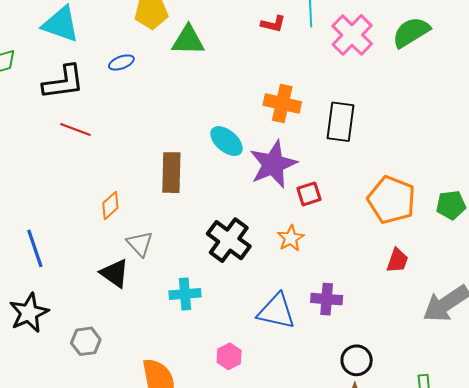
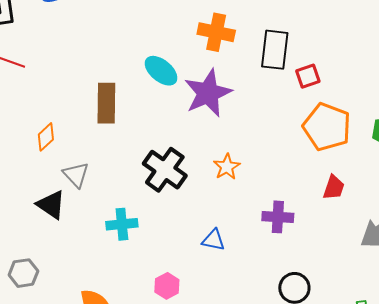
red square: (309, 194) -> (308, 76), moved
purple cross: (327, 299) -> (278, 217), moved
blue triangle: (276, 311) -> (213, 240), size x0.6

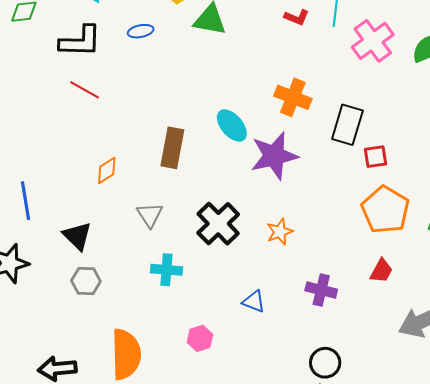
gray triangle: (76, 175) -> (150, 215), moved
black triangle: (51, 205) -> (77, 236), moved
gray hexagon: (23, 273) -> (86, 281), moved

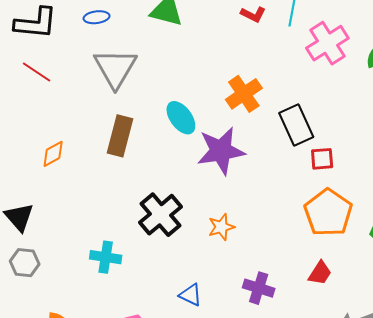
orange cross: (293, 97) -> (244, 94), turned 30
black rectangle: (347, 125) -> (296, 125), turned -45
gray triangle: (150, 215) -> (115, 68), moved, size x1.6

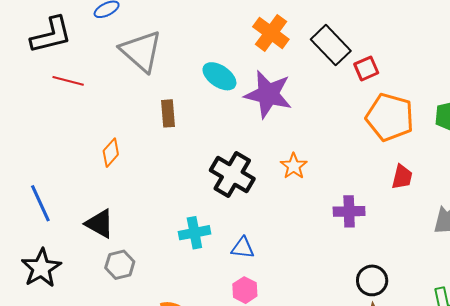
brown rectangle: (120, 136) -> (168, 113), size x0.7
purple star: (221, 151) -> (268, 94), turned -30
blue triangle: (191, 295) -> (243, 248), moved

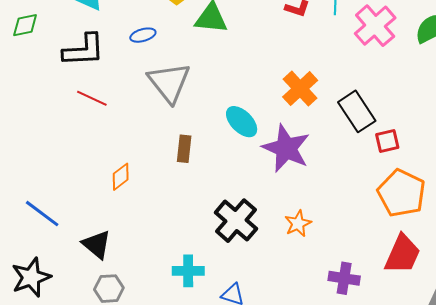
red trapezoid: (402, 177) -> (402, 254), size x1.6
blue line: (40, 203) -> (42, 214), turned -39

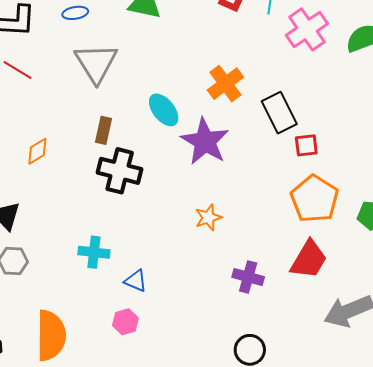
black cross: (236, 221) -> (120, 171), moved, turned -33

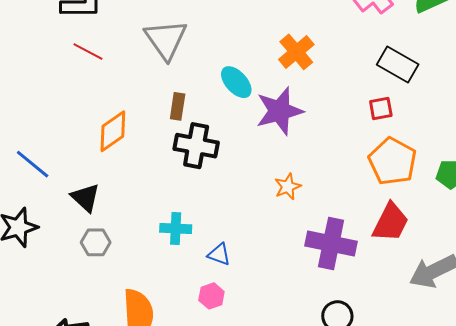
black rectangle: (279, 113) -> (398, 64), moved, turned -30
purple star: (205, 141) -> (279, 111), turned 30
orange diamond: (37, 151) -> (113, 131), size x1.5
purple cross: (248, 277) -> (331, 244), size x1.6

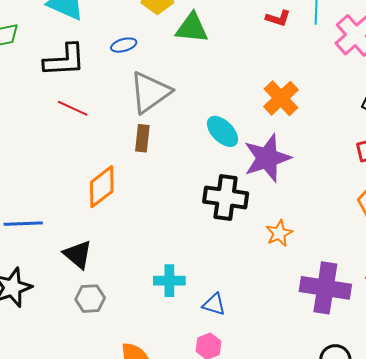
gray triangle: (166, 39) -> (150, 92), turned 33
brown rectangle: (178, 106) -> (142, 138), moved
black cross: (196, 146) -> (226, 197), moved
blue line: (33, 164) -> (23, 224), turned -39

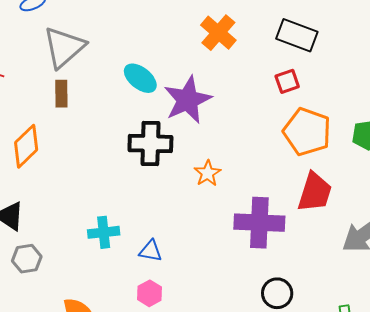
orange cross: (281, 98) -> (218, 33), moved

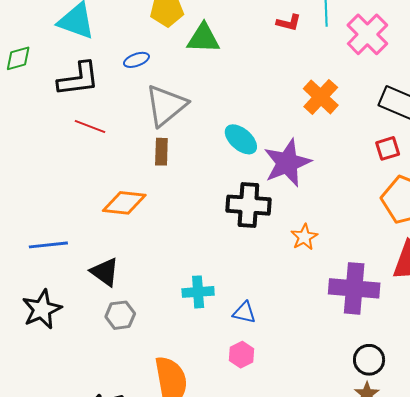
orange diamond: (26, 146) -> (124, 203), turned 48

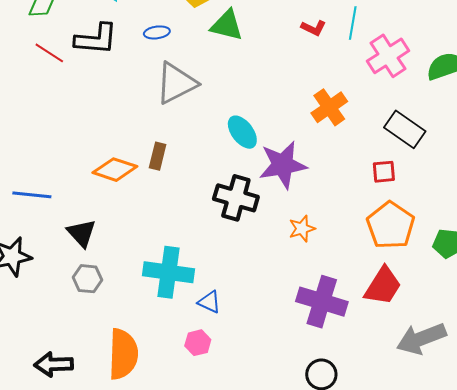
red line: (90, 127) -> (49, 53), moved
brown rectangle: (161, 152) -> (158, 156), moved
orange star: (304, 237) -> (302, 229), moved
cyan cross: (198, 292) -> (168, 272), size x1.6

